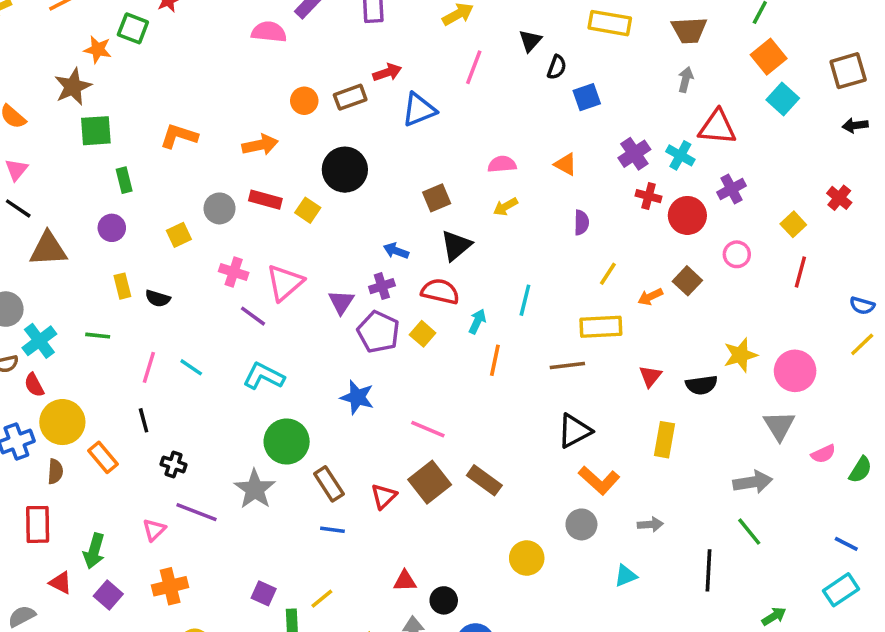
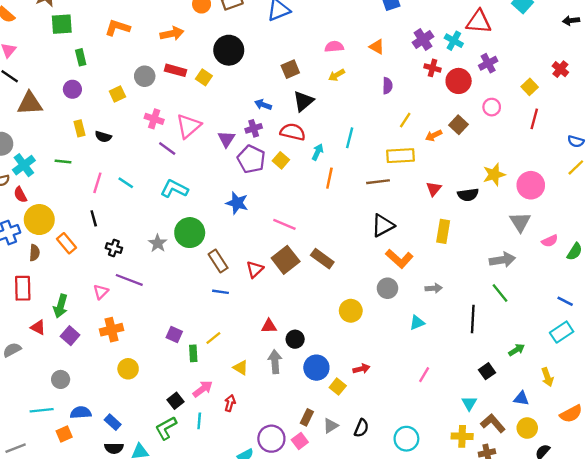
gray star: (255, 489) -> (158, 243), moved, size x0.7

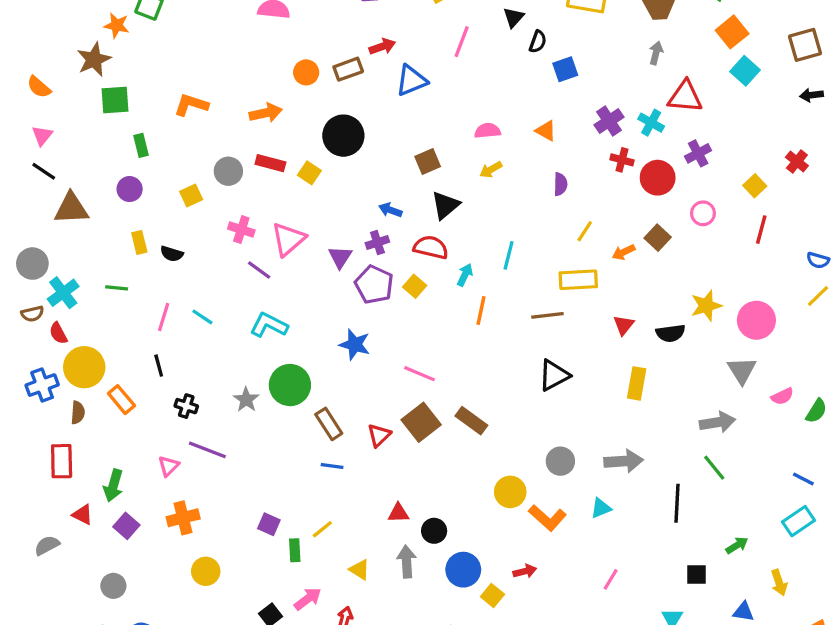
orange L-shape: (399, 259) -> (547, 518), moved
gray arrow: (434, 288) -> (624, 461), size x1.6
black square: (487, 371) -> (696, 575), turned 35

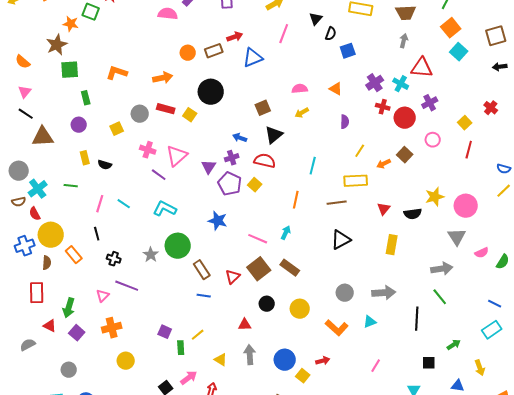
cyan arrow: (465, 275) -> (286, 233), moved
yellow circle: (510, 492) -> (300, 309), moved
black circle: (434, 531) -> (267, 304), moved

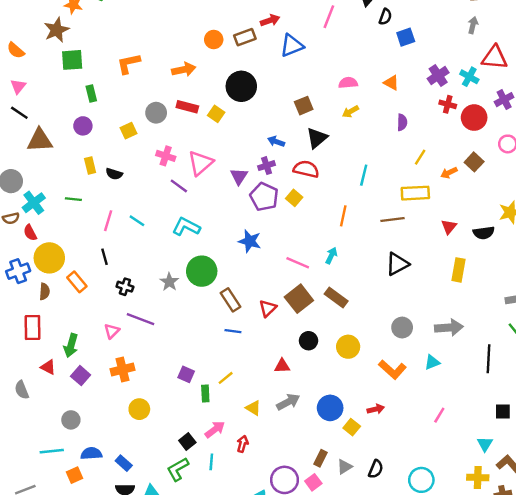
orange L-shape: (117, 73) -> (129, 64), turned -30
gray semicircle: (28, 345) -> (22, 390), turned -84
gray arrow: (250, 355) -> (288, 402), turned 66

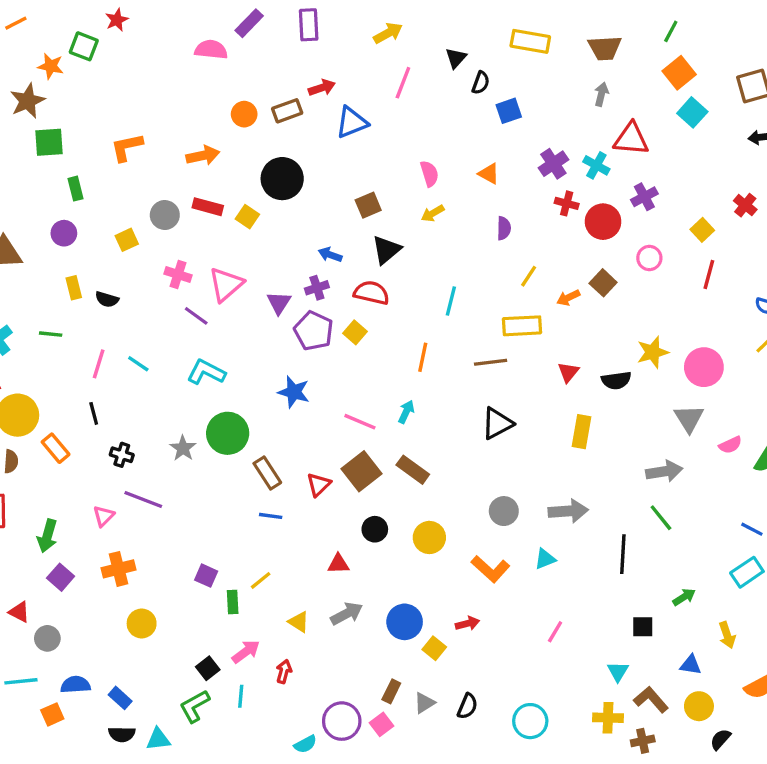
pink semicircle: (348, 83) -> (429, 174), turned 78
red triangle: (48, 367) -> (19, 612), moved

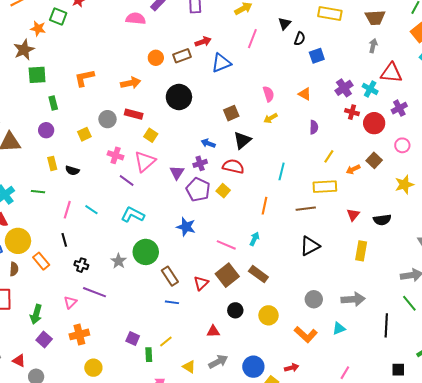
yellow square: (247, 217) -> (151, 135), moved
yellow star: (653, 352) -> (404, 185), moved

